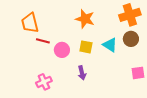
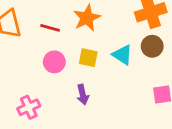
orange star: (85, 19) -> (87, 18), turned 30
red line: (43, 41) -> (50, 28), moved

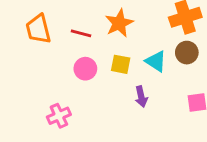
purple arrow: (83, 95) -> (141, 97), moved

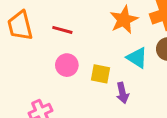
orange star: (119, 23) -> (124, 20), moved
yellow square: (121, 64) -> (100, 74), moved

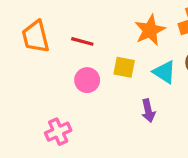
yellow square: (100, 74) -> (124, 67), moved

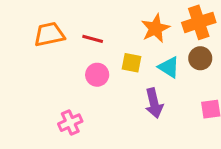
orange trapezoid: (36, 37) -> (49, 34), turned 92
purple arrow: (148, 111) -> (154, 103), size x1.4

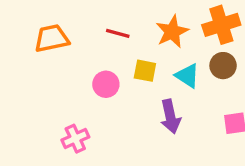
red line: (93, 39) -> (118, 33), moved

